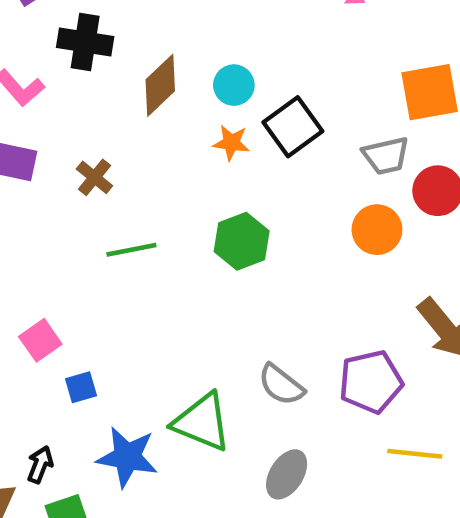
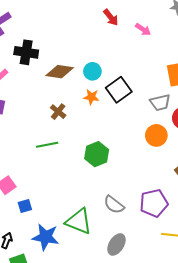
brown diamond: (160, 85) -> (60, 72), turned 52
brown cross: (94, 177) -> (58, 112), moved
green hexagon: (242, 241) -> (97, 154), moved

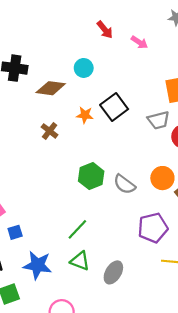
cyan circle: (92, 71) -> (84, 68), moved
orange circle: (156, 135) -> (162, 178), moved
green line: (47, 145) -> (77, 229), moved, turned -35
gray semicircle: (114, 205) -> (124, 184), moved
green triangle: (79, 221) -> (80, 261), moved, size x0.7

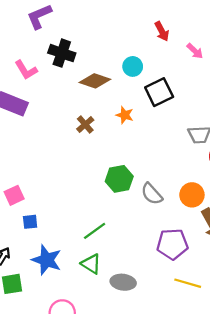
black square: (114, 107) -> (159, 92), moved
gray ellipse: (113, 272) -> (123, 282), turned 55

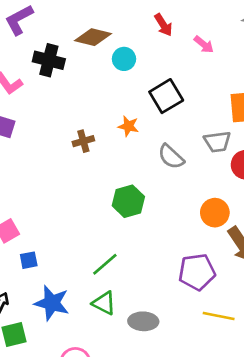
cyan circle: (133, 66) -> (124, 59), moved
brown diamond: (95, 81) -> (93, 37), moved
brown cross: (85, 124) -> (83, 141), turned 30
gray semicircle: (152, 194) -> (171, 157), moved

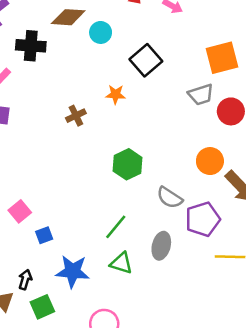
gray semicircle: (171, 157) -> (170, 198), moved
gray ellipse: (143, 321) -> (161, 246), moved, turned -68

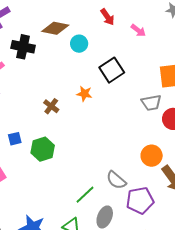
brown cross: (76, 116) -> (51, 106), turned -35
green hexagon: (128, 164) -> (43, 149), moved
green line: (116, 227) -> (85, 195), moved
blue square: (44, 235) -> (15, 139), moved

